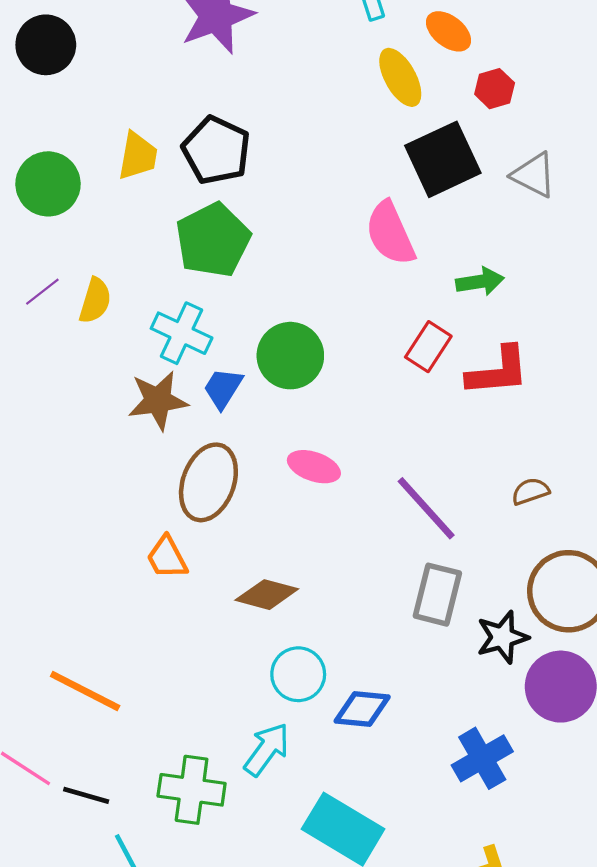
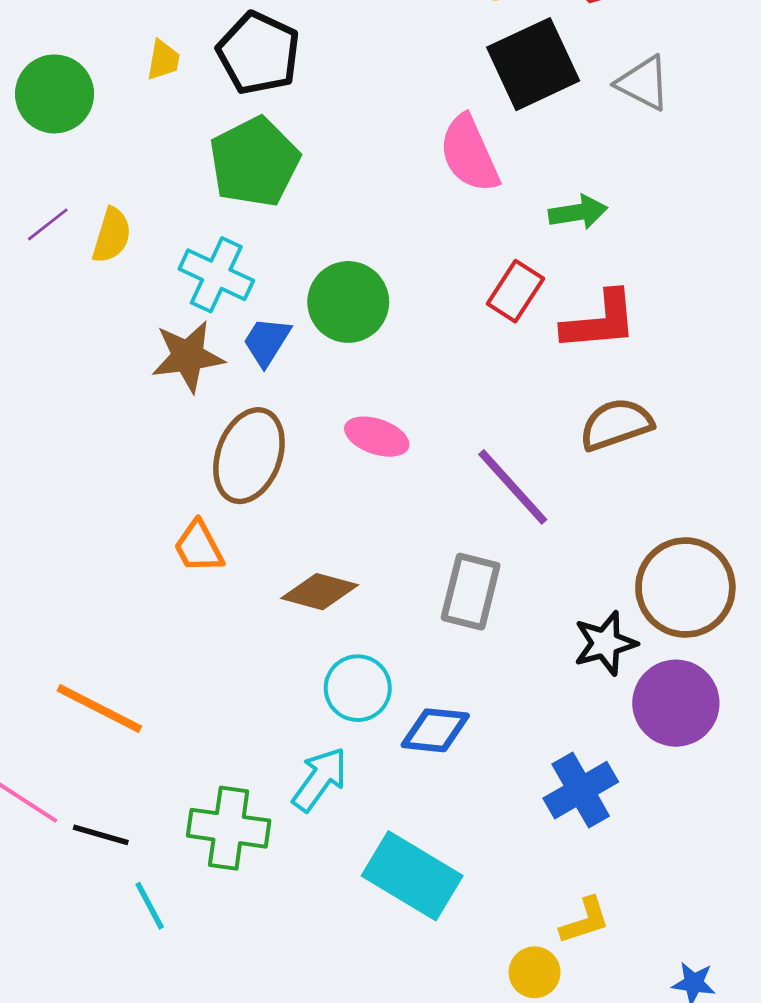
yellow trapezoid: (138, 156) -> (163, 60), size x0.7
brown semicircle: (530, 491) -> (616, 424), moved, size x1.6
gray rectangle: (437, 595) -> (471, 592), moved

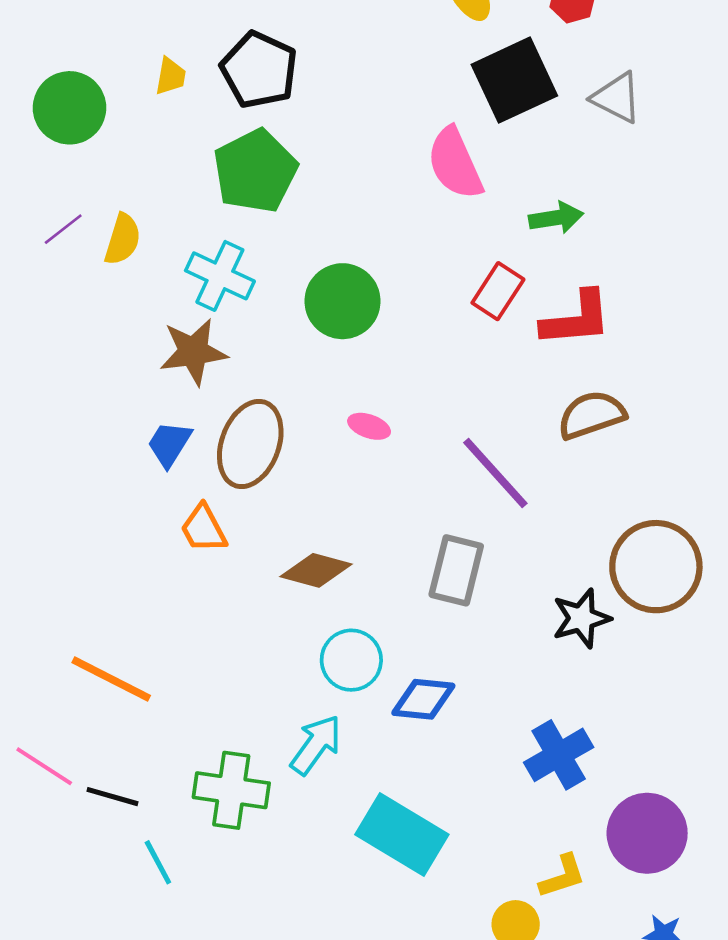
blue trapezoid: (267, 341) -> (169, 444), moved
pink ellipse: (377, 437) -> (369, 426), size x0.7
purple circle: (676, 703) -> (647, 833), moved

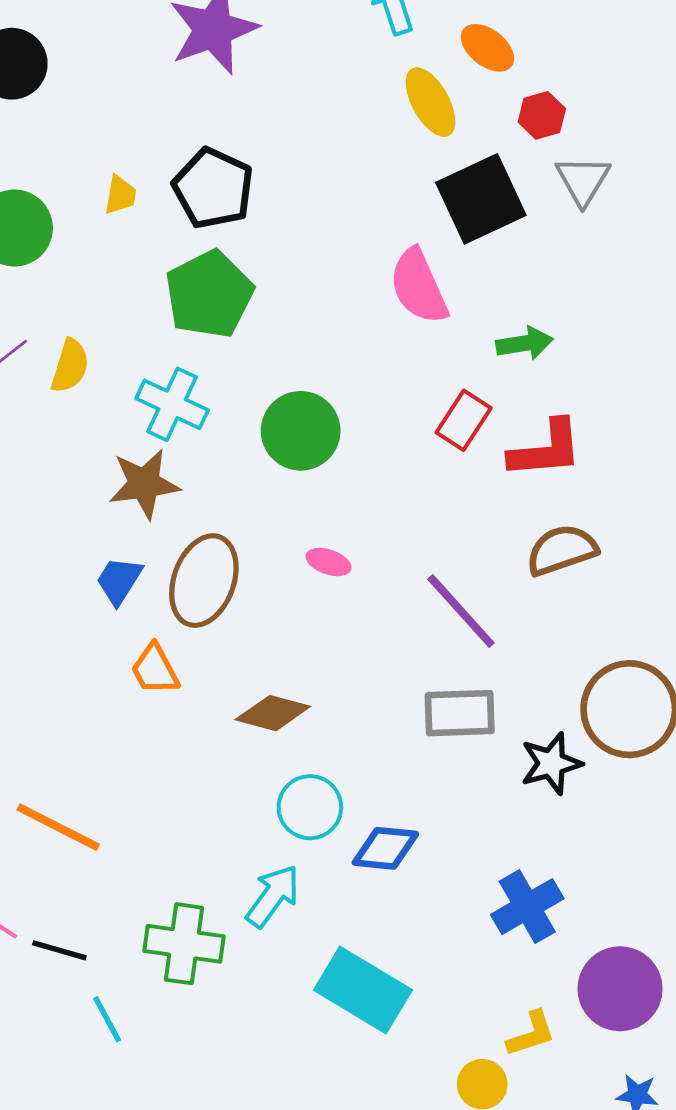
gray triangle: (617, 98) -> (583, 180), moved, turned 34
gray rectangle: (456, 570) -> (460, 713), moved, turned 74

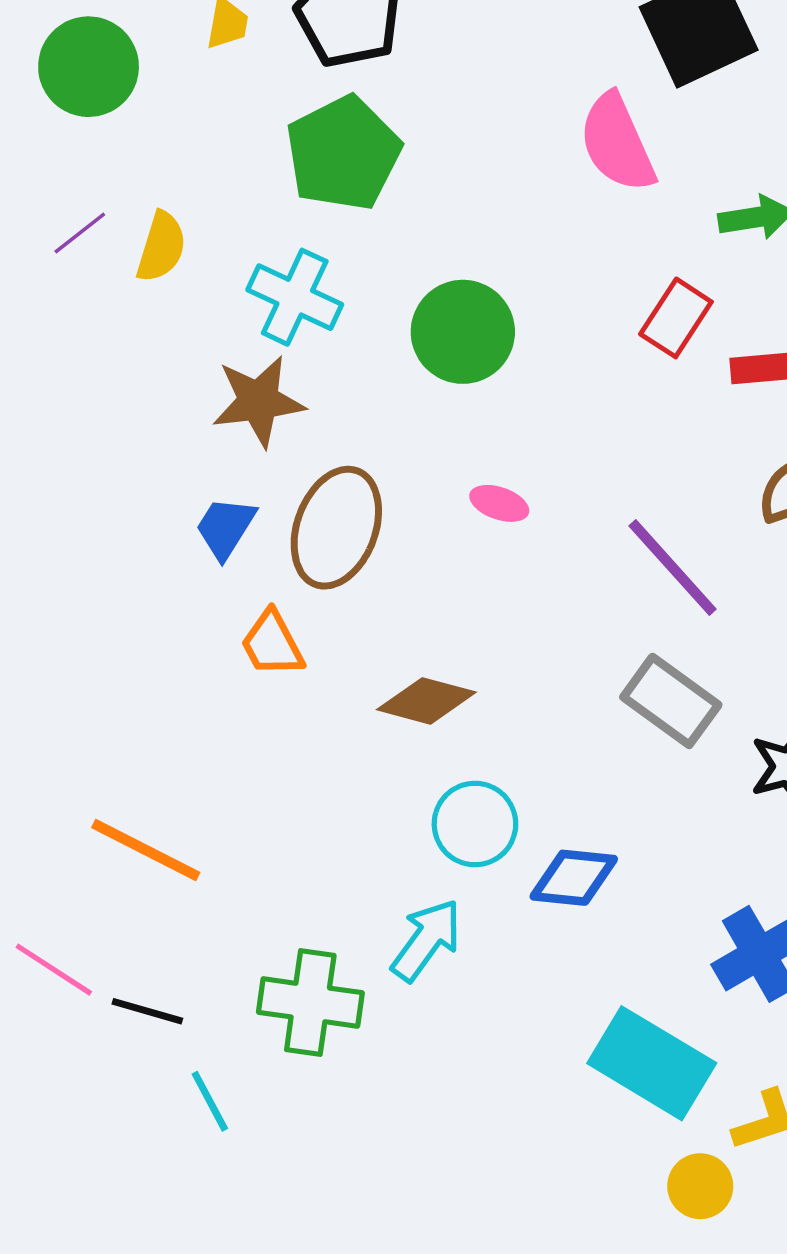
gray rectangle: (460, 713) -> (671, 701), turned 38
cyan rectangle: (363, 990) -> (652, 1063), moved

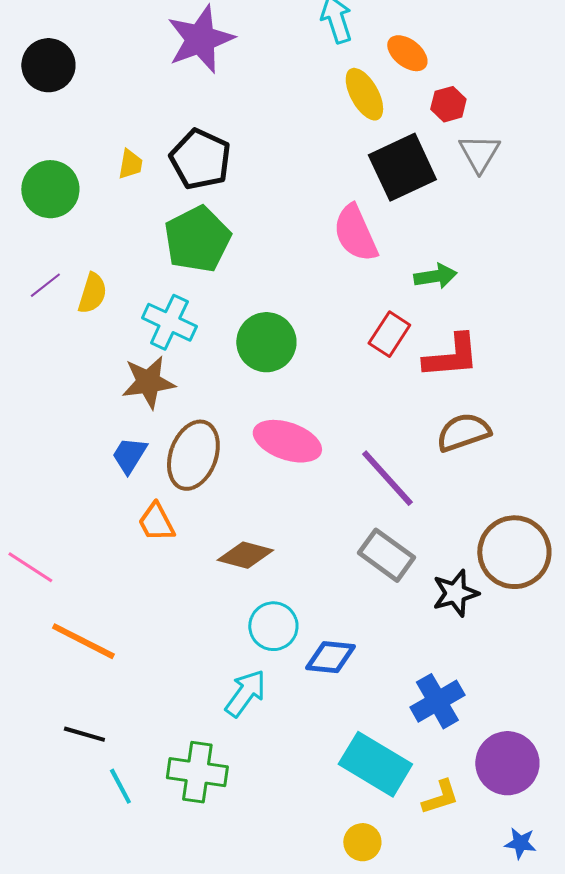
pink ellipse: (499, 503) -> (287, 441), size x2.0
pink line: (54, 970) -> (30, 567), moved
green cross: (310, 1002) -> (197, 772), moved
yellow circle: (700, 1186) -> (362, 842), moved

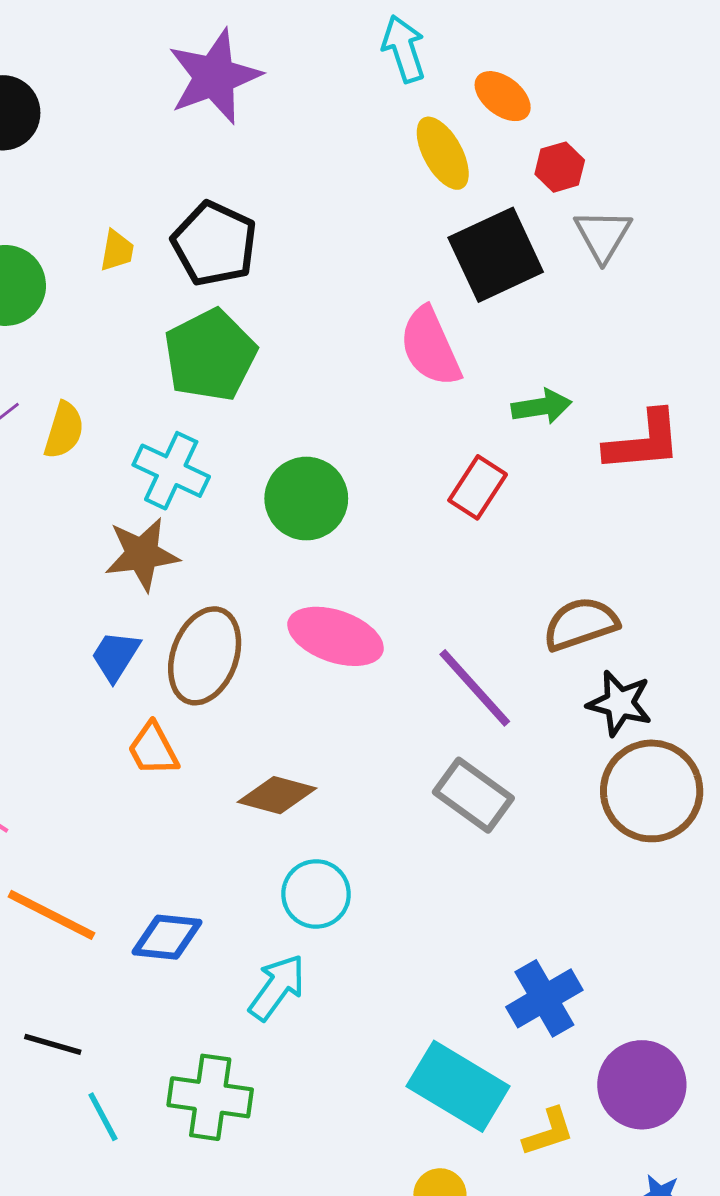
red L-shape: (451, 356) -> (643, 441), moved
black star: (455, 593) -> (620, 703), moved, turned 30
blue diamond: (330, 657) -> (167, 937), moved

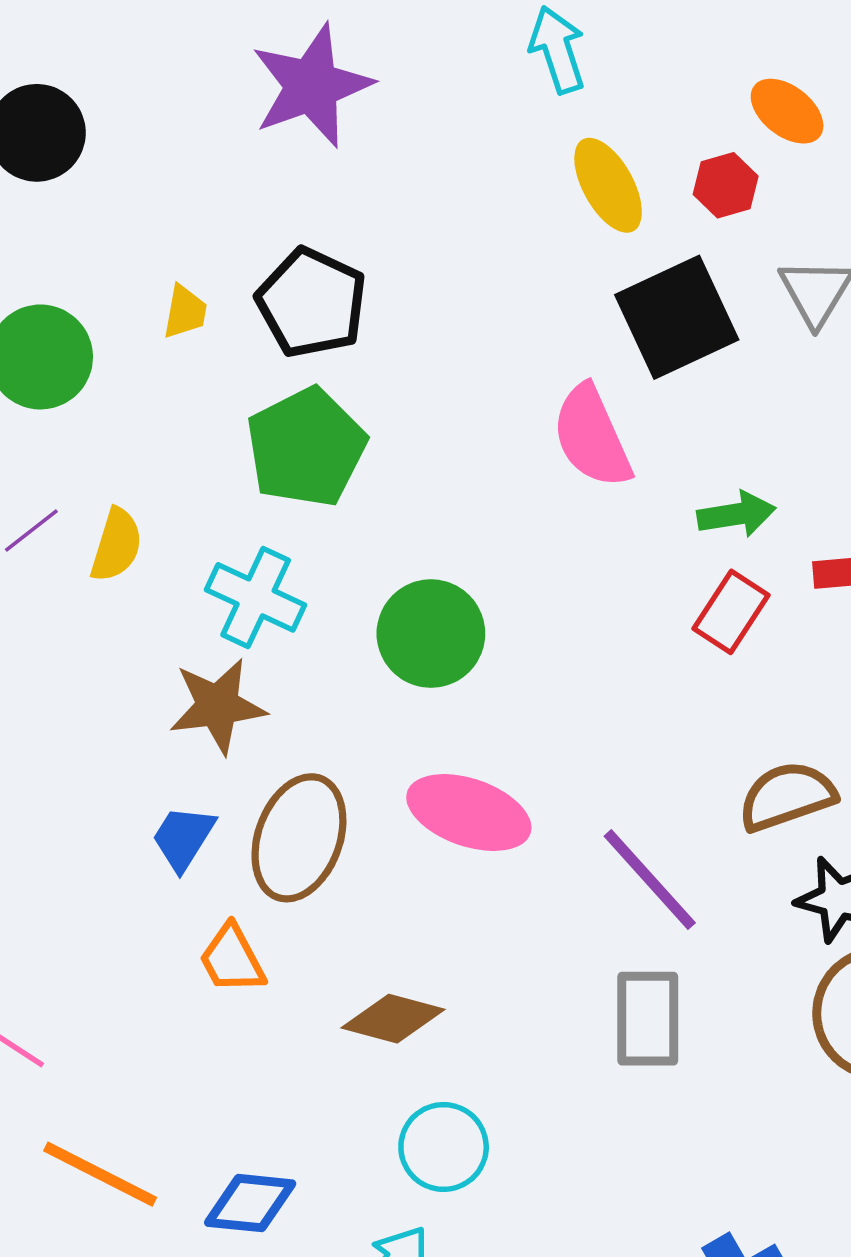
orange ellipse: (503, 96) -> (787, 111), moved
red hexagon: (560, 167) -> (726, 185), moved
red rectangle: (478, 487) -> (731, 612), moved
gray rectangle: (473, 795) -> (648, 1019), turned 54

